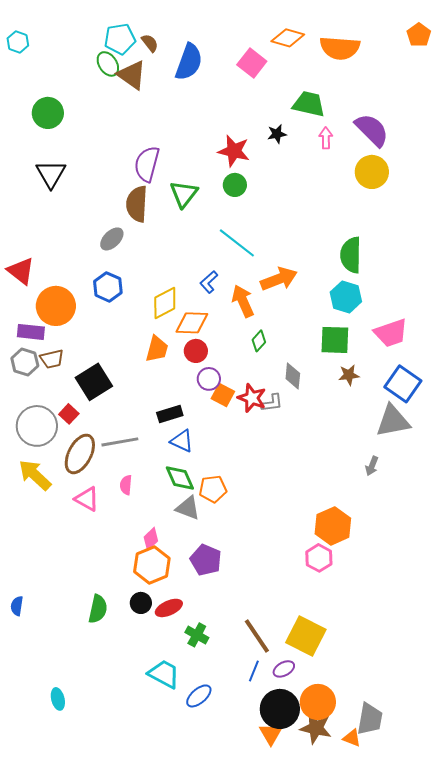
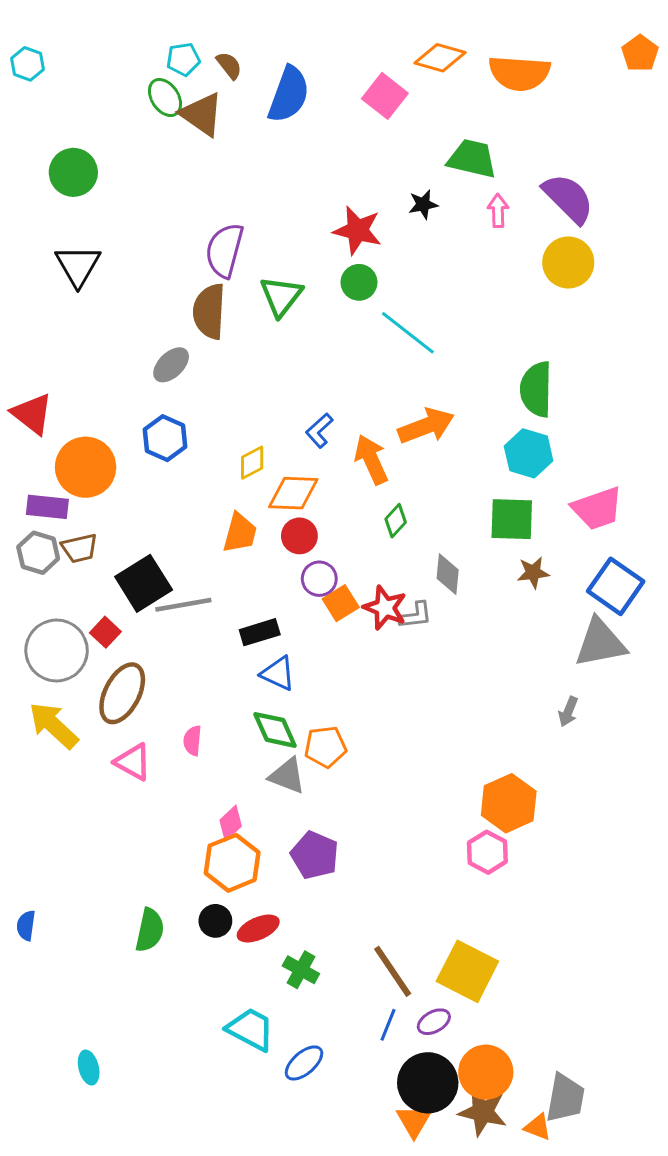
cyan pentagon: (120, 39) -> (183, 59), size x0.7
cyan line: (237, 243) -> (408, 333), moved
yellow diamond: (165, 303) -> (252, 463), size x0.7
orange square: (223, 395) -> (341, 603), turned 30
gray line: (120, 442) -> (183, 605), moved

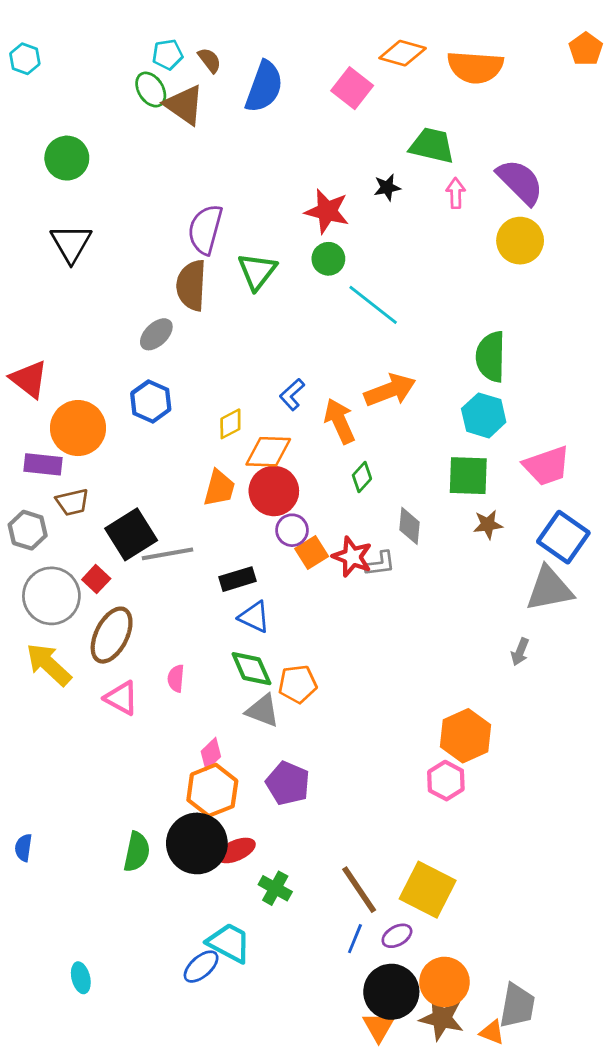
red circle: (299, 536) -> (274, 491), size x1.5
gray hexagon: (38, 553) -> (28, 530), moved
black circle: (215, 921) -> (197, 843), size x2.0
blue ellipse: (304, 1063) -> (201, 967), moved

